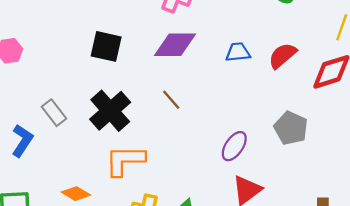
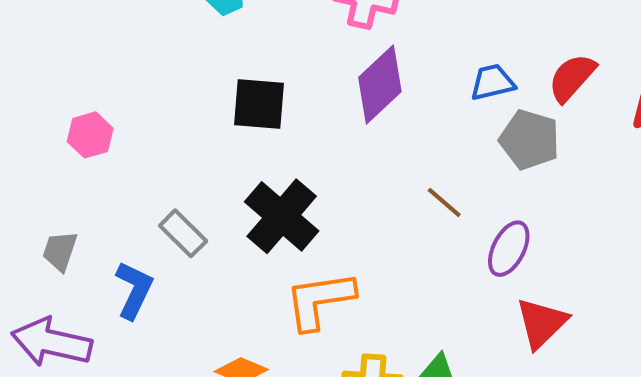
purple diamond: (175, 45) -> (380, 84), turned -36
brown line: (171, 100) -> (444, 202), moved
gray pentagon: (291, 128) -> (530, 140), moved

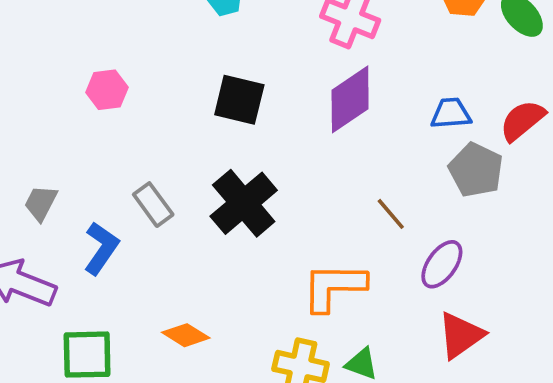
pink hexagon: (90, 135) -> (107, 90), moved
orange L-shape: (320, 300) -> (334, 287), moved

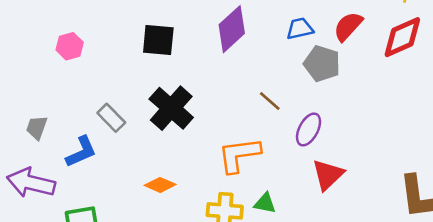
blue L-shape: (101, 248) -> (81, 152), turned 40
orange diamond: (186, 335) -> (160, 185), moved

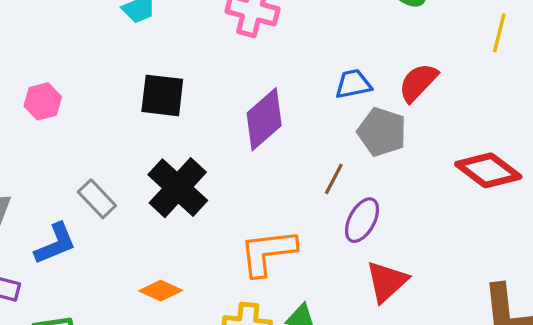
purple diamond: (232, 29) -> (264, 119), moved
red diamond: (402, 37) -> (488, 170), moved, turned 60
brown line: (270, 101) -> (334, 179), moved, turned 75

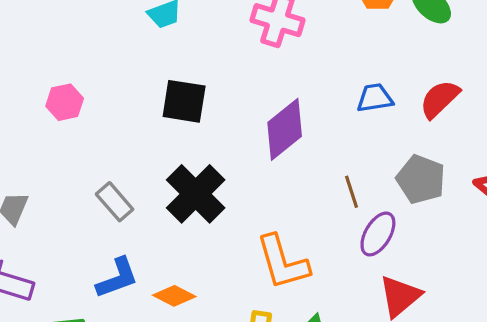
gray pentagon: (382, 132) -> (421, 179), moved
brown line: (334, 179) -> (352, 192), turned -48
blue L-shape: (55, 244) -> (117, 278), moved
orange L-shape: (268, 252) -> (283, 262), turned -102

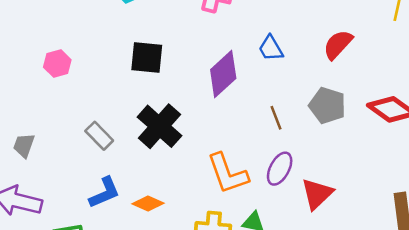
blue trapezoid: (375, 98) -> (271, 48), moved, turned -108
purple ellipse: (378, 234) -> (280, 169), moved

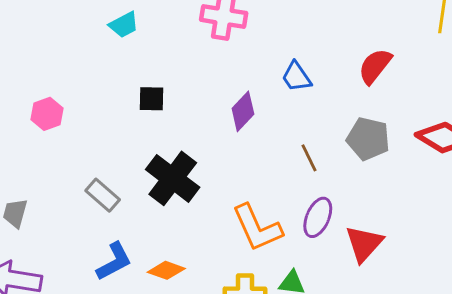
black square: (147, 58) -> (151, 99), size x0.7
purple diamond: (223, 74) -> (243, 111), size x0.7

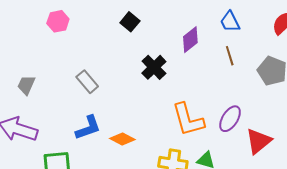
black square: (151, 99) -> (130, 22), turned 30
brown line: (309, 158) -> (230, 56), moved
black cross: (173, 178) -> (154, 67), moved, size x0.7

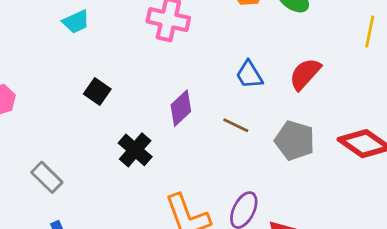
blue trapezoid: (230, 22) -> (249, 75), moved
brown line: (230, 56) -> (236, 125), turned -42

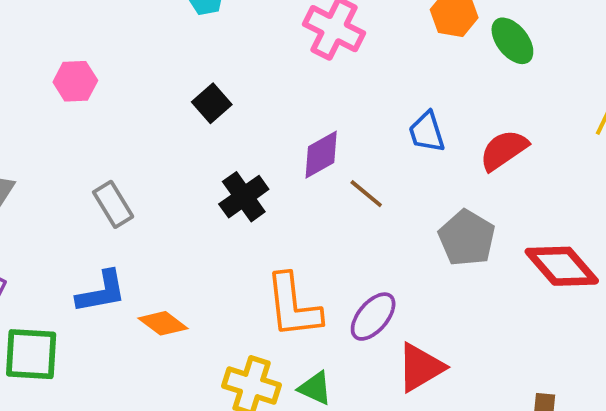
brown line: (236, 125) -> (366, 194), moved

